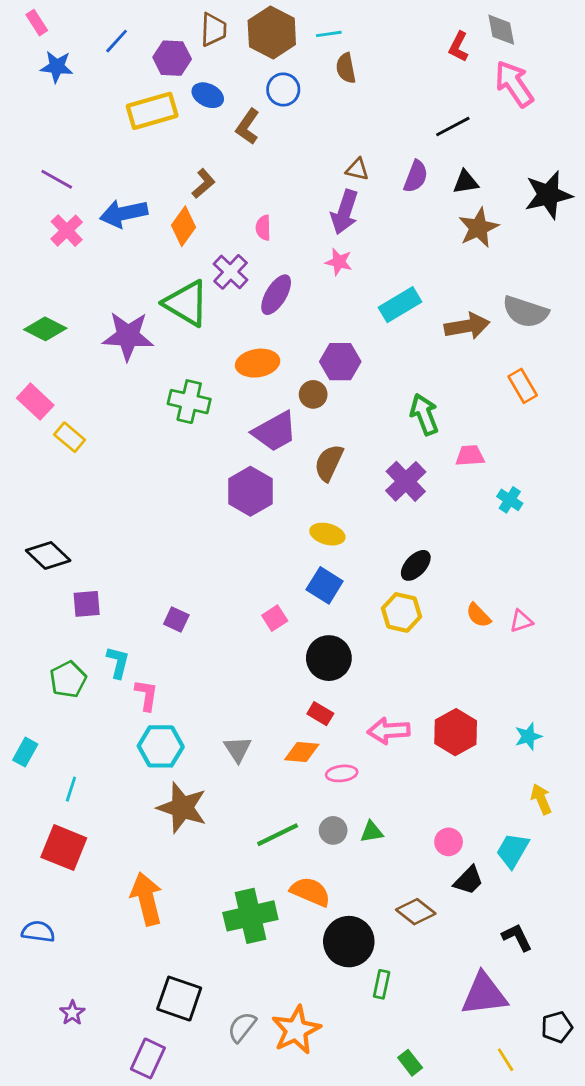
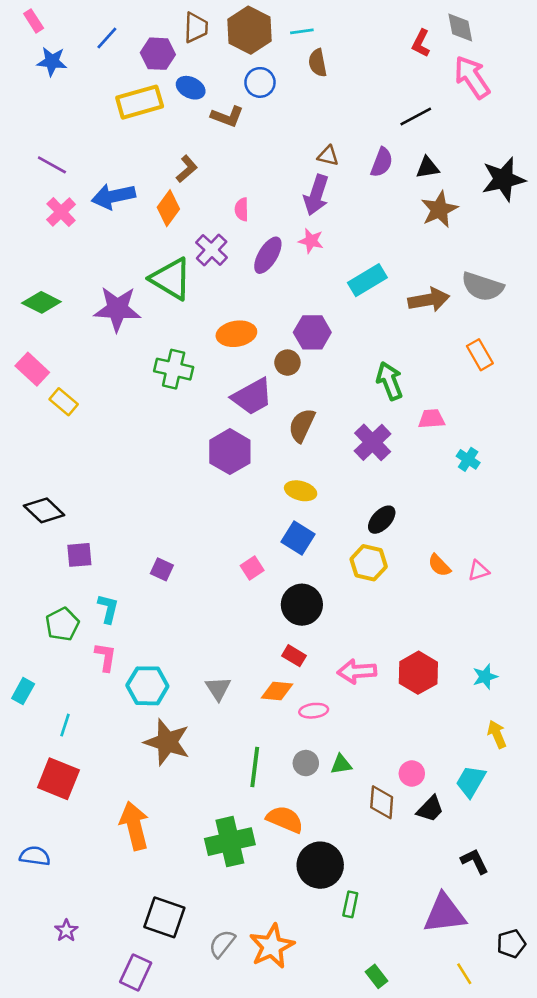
brown L-shape: (248, 127) -> (227, 116), turned -104
purple ellipse: (276, 295) -> (268, 255), moved
pink L-shape: (146, 695) -> (106, 657), moved
green line: (278, 835) -> (255, 767), turned -57
brown diamond: (416, 912) -> (382, 802), moved, turned 56

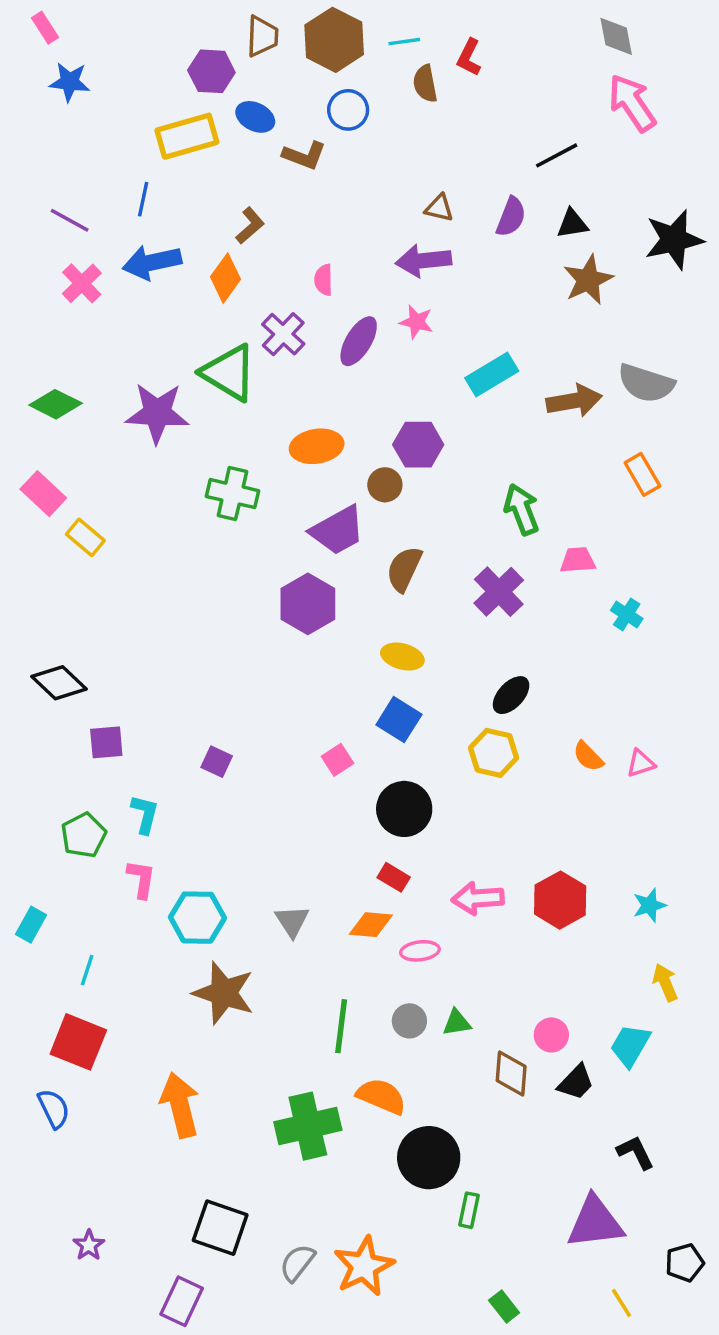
blue line: (107, 38) -> (143, 199), moved, turned -30
red L-shape: (421, 43) -> (469, 57), moved
purple arrow: (316, 195) -> (423, 261), turned 66
blue semicircle: (35, 856) -> (54, 1109), moved, turned 56

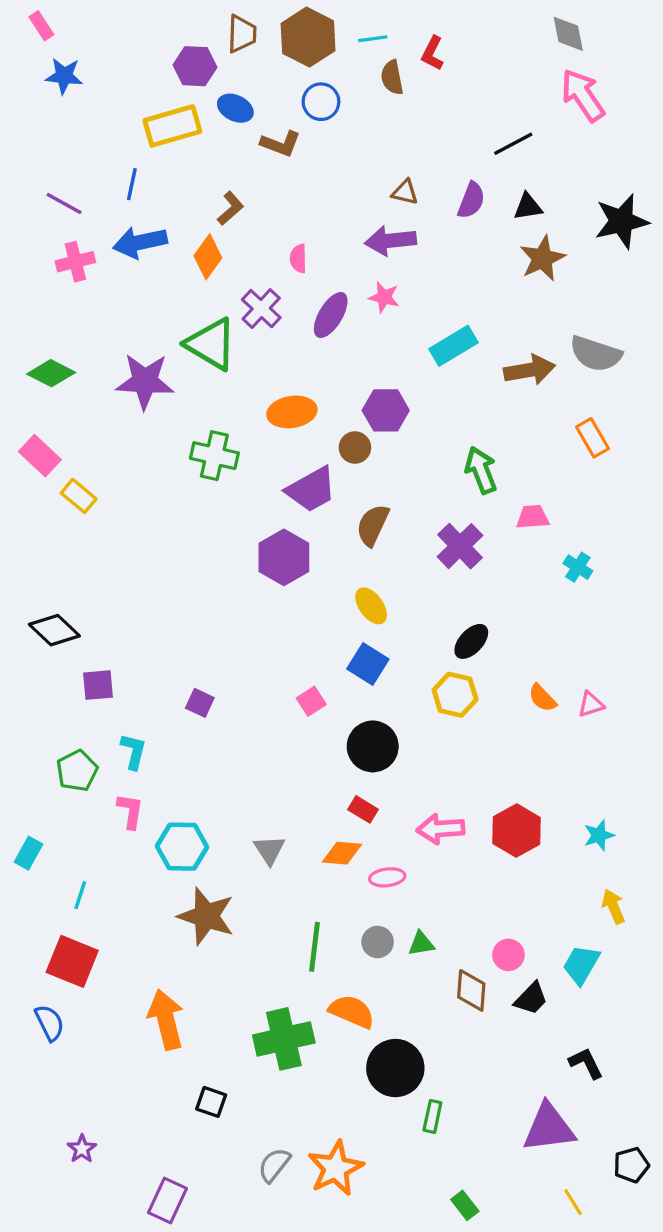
pink cross: (82, 283) -> (75, 262), turned 30
yellow ellipse: (402, 657) -> (371, 606), turned 39
black square: (220, 1228) -> (211, 1102), moved, size x0.6

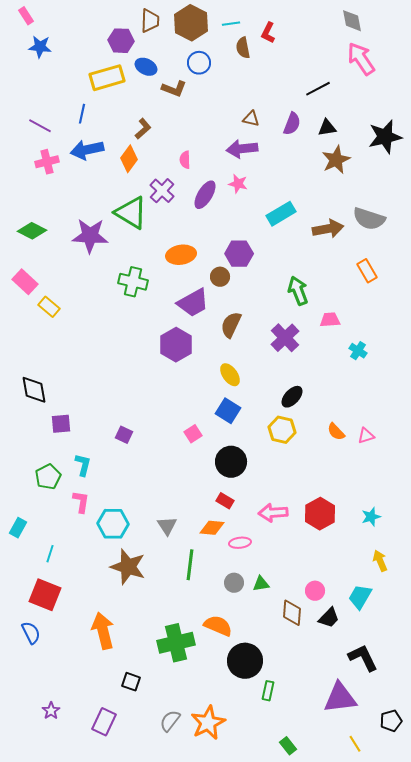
black diamond: (54, 630) -> (34, 390), turned 36
green line: (315, 947) -> (190, 565), moved
black L-shape: (586, 1063) -> (363, 658), size x1.4
purple rectangle: (167, 1201) -> (104, 722), moved

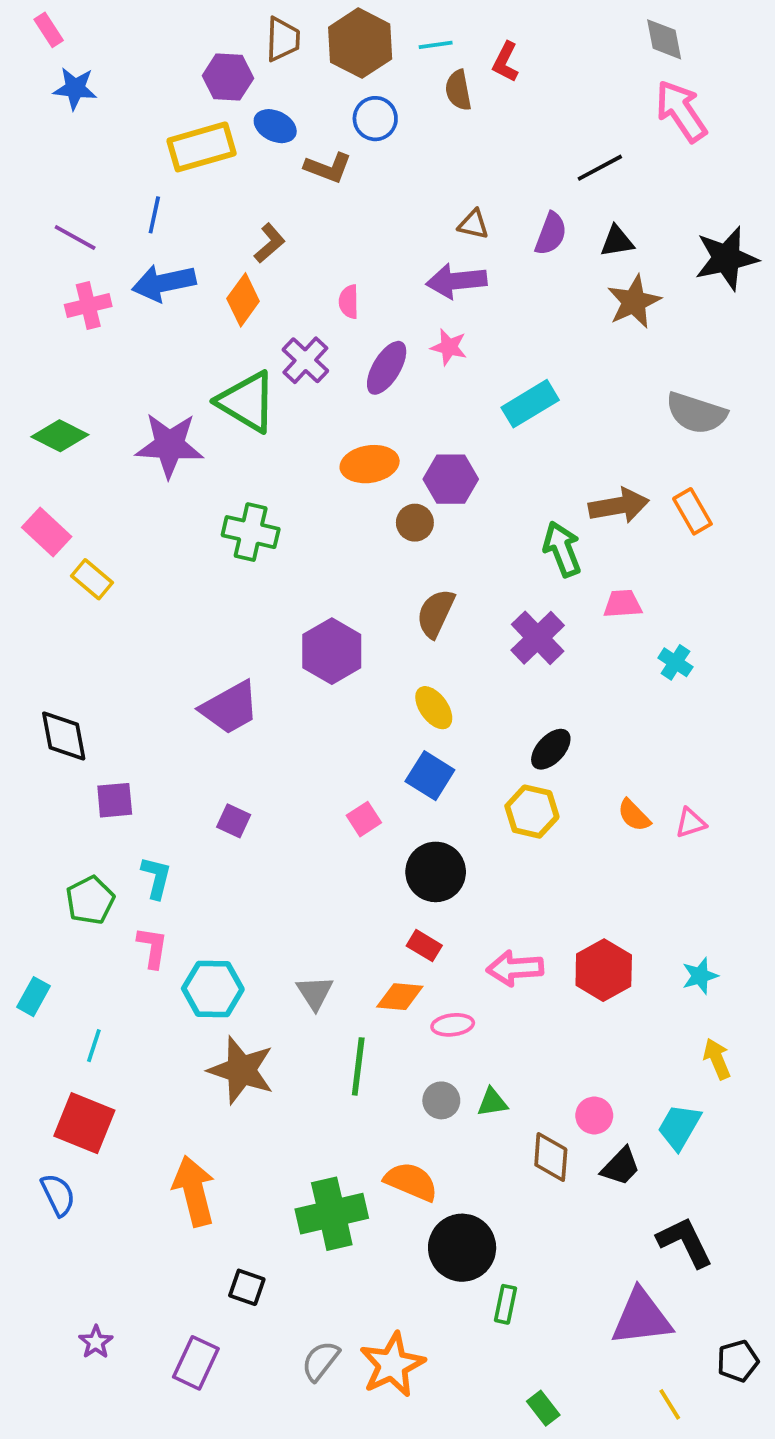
brown arrow: (328, 229) -> (619, 506), moved
orange ellipse: (181, 255) -> (370, 464), moved
purple trapezoid: (193, 303) -> (230, 708), moved

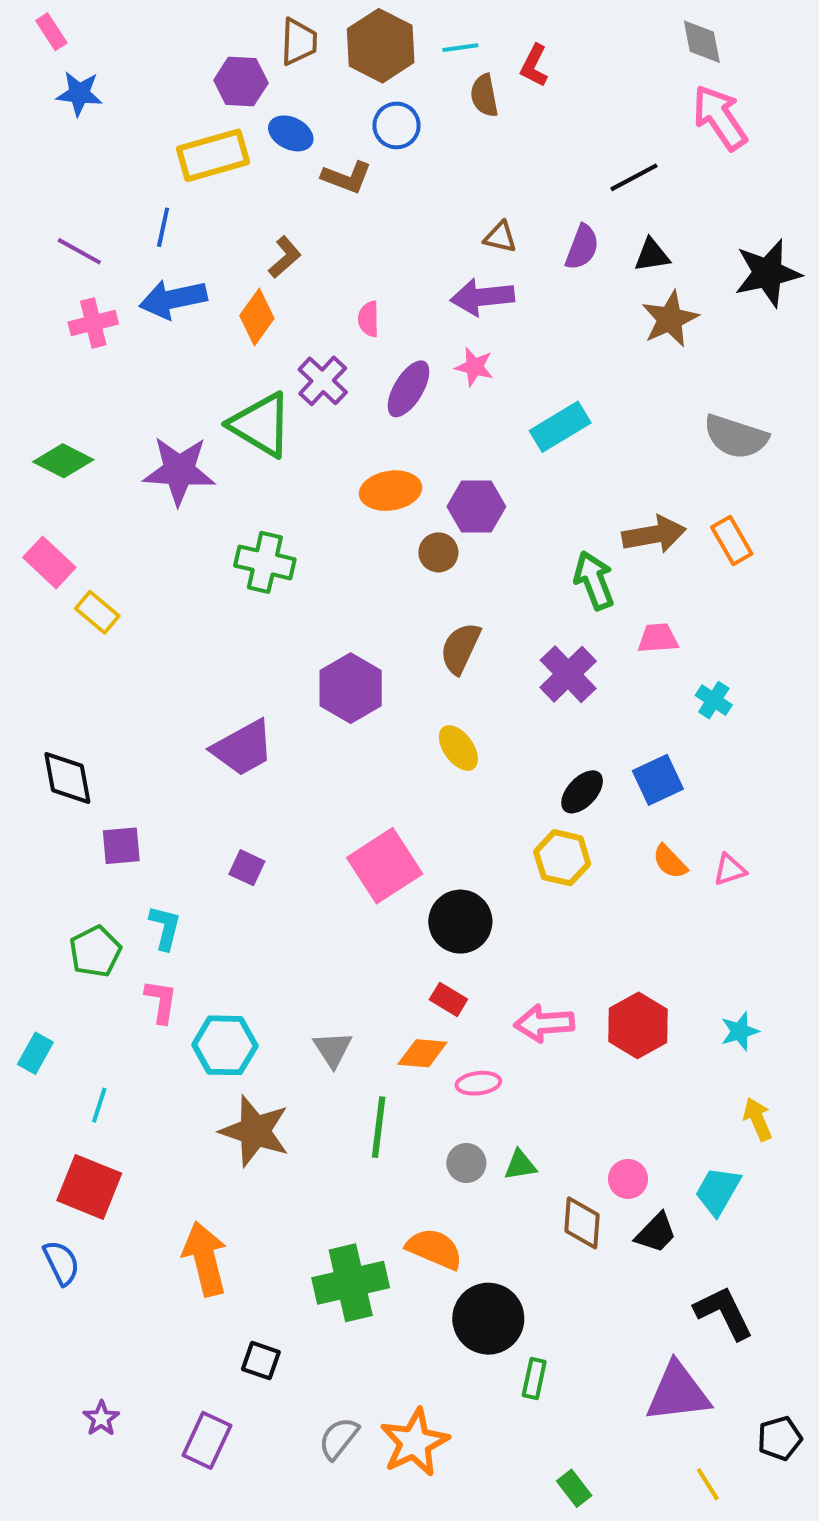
blue square: (430, 776) -> (658, 780), moved, turned 33
pink square: (364, 819) -> (385, 866), size x2.0

